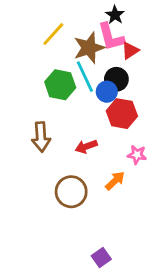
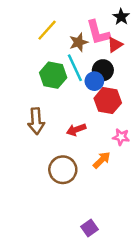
black star: (115, 15) -> (121, 17), moved
brown star: (89, 48) -> (79, 42), size x0.7

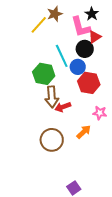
black star: (121, 17) -> (92, 14), moved
brown star: (79, 42) -> (55, 14), moved
black circle: (103, 70) -> (85, 49), moved
green hexagon: (53, 75) -> (44, 74), moved
brown arrow: (36, 121) -> (52, 97), moved

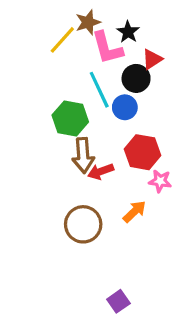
black star: (92, 14) -> (128, 32), moved
pink L-shape: (81, 27) -> (107, 48), moved
red hexagon: (89, 83) -> (142, 152), moved

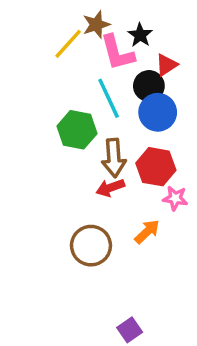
blue circle: (125, 107) -> (158, 112), moved, size x1.4
brown arrow: (83, 155) -> (114, 158), moved

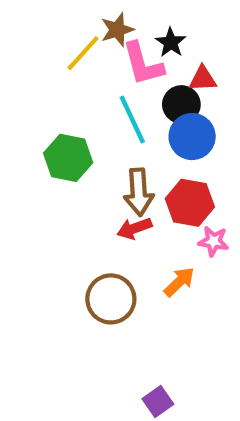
red triangle: (166, 65) -> (203, 79), turned 30
green hexagon: (77, 130) -> (68, 158), moved

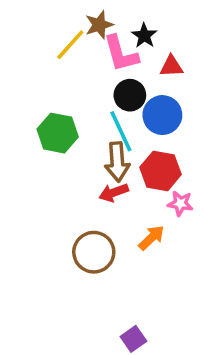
black circle: (181, 104) -> (130, 95), moved
cyan line: (132, 119) -> (121, 131), moved

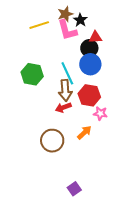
brown star: (99, 25) -> (65, 14), moved
yellow line: (70, 45) -> (39, 25), turned 30
black circle: (130, 95) -> (89, 48), moved

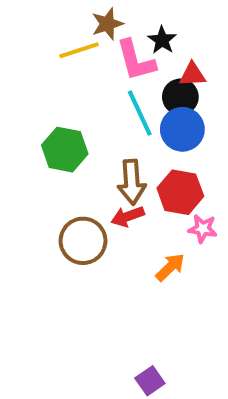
brown star: (65, 14) -> (107, 24), moved
cyan line: (67, 73) -> (140, 113), moved
brown circle: (52, 141) -> (83, 241), moved

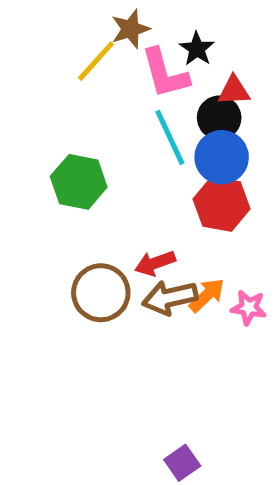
yellow line: (79, 50) -> (96, 61), turned -30
brown arrow: (132, 182) -> (170, 298), moved, turned 81
red hexagon: (180, 192) -> (222, 204), moved
pink star: (203, 229) -> (249, 308), moved
orange arrow: (170, 267) -> (207, 295), moved

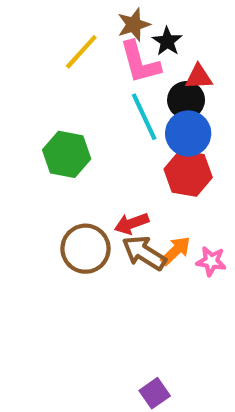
brown star: (130, 29) -> (134, 25), moved
brown arrow: (170, 298) -> (144, 253), turned 45

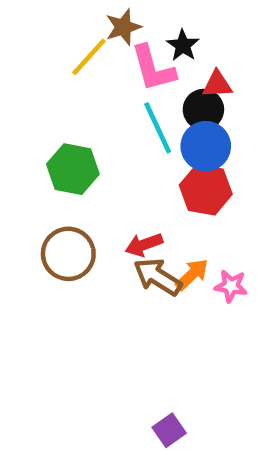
brown star: (134, 25) -> (123, 27), moved
brown circle: (85, 249) -> (68, 254), moved

